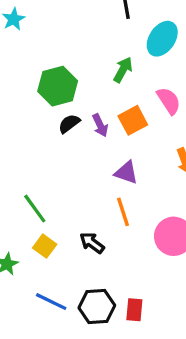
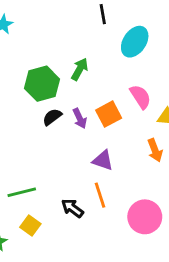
green arrow: (123, 70) -> (80, 69), moved
green line: (35, 209) -> (22, 192), turned -68
black arrow: (92, 243) -> (72, 208), moved

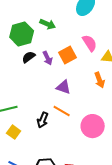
green arrow: (80, 69) -> (48, 24), turned 84
orange line: (100, 195) -> (62, 111), turned -42
black arrow: (72, 208) -> (43, 120), turned -105

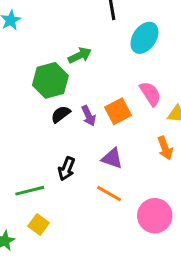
green arrow: (48, 24) -> (80, 55), moved, turned -49
black arrow: (43, 120) -> (67, 169), moved

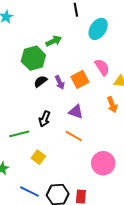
pink circle: (155, 216) -> (103, 163), moved
yellow square: (39, 224) -> (38, 157), moved

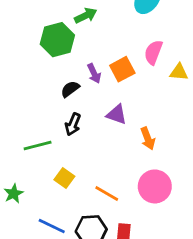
pink semicircle: (102, 67) -> (153, 52), turned -126
black semicircle: (40, 81) -> (70, 89), moved
orange arrow: (112, 105) -> (148, 138), moved
orange line: (74, 136) -> (107, 194), moved

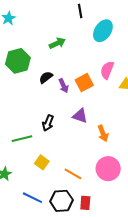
green hexagon: (57, 40) -> (18, 61), moved
black semicircle: (70, 89) -> (46, 77), moved

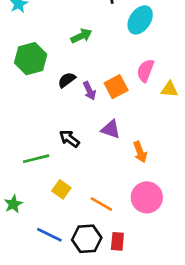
black arrow: (48, 123) -> (69, 139), turned 105

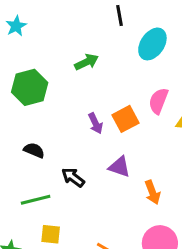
black semicircle: (67, 80) -> (34, 150), moved, turned 60
yellow square: (61, 189) -> (51, 234), moved, turned -30

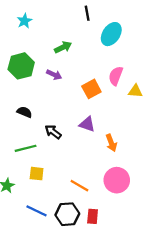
cyan star: (16, 26) -> (24, 21), moved
purple arrow: (96, 123) -> (54, 75), moved, turned -40

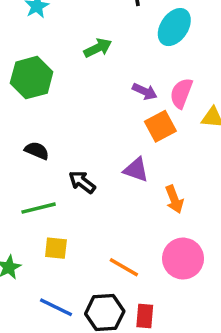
purple arrow: (54, 75) -> (145, 91), moved
orange square: (91, 89) -> (160, 126), moved

